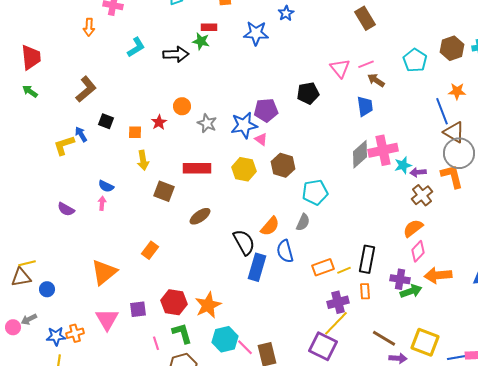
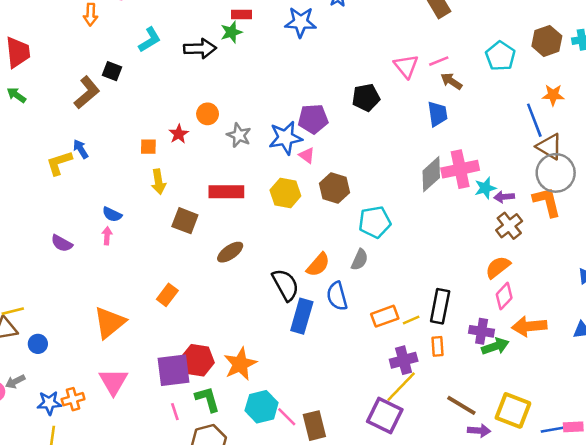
green star: (201, 41) -> (231, 32), turned -30
black square: (106, 121) -> (112, 71), moved
purple square: (138, 309) -> (174, 370), moved, size x1.6

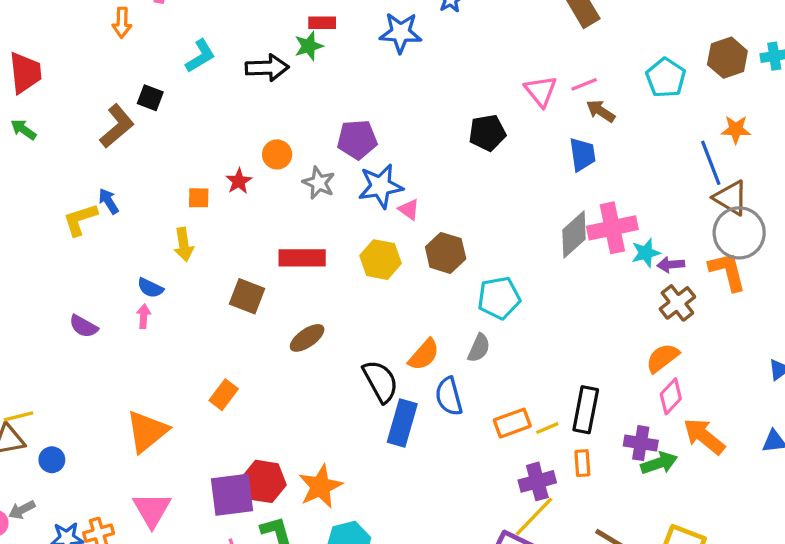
purple pentagon: (313, 119) -> (357, 139), moved
yellow arrow: (159, 182) -> (184, 245), moved
orange arrow: (529, 326) -> (704, 436), turned 44

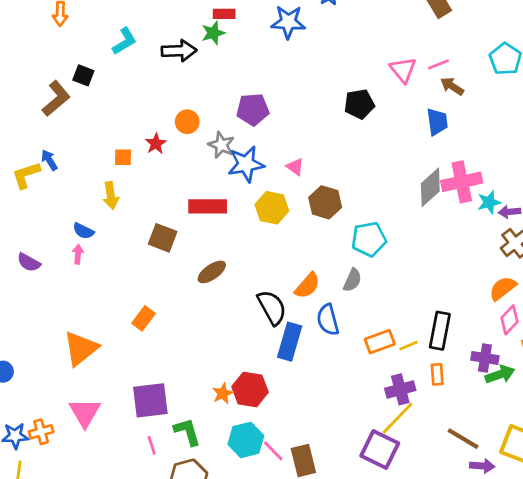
blue star: (380, 186) -> (246, 164), moved
red hexagon: (264, 481) -> (250, 389), moved
orange star: (320, 486) -> (223, 394), size x0.6

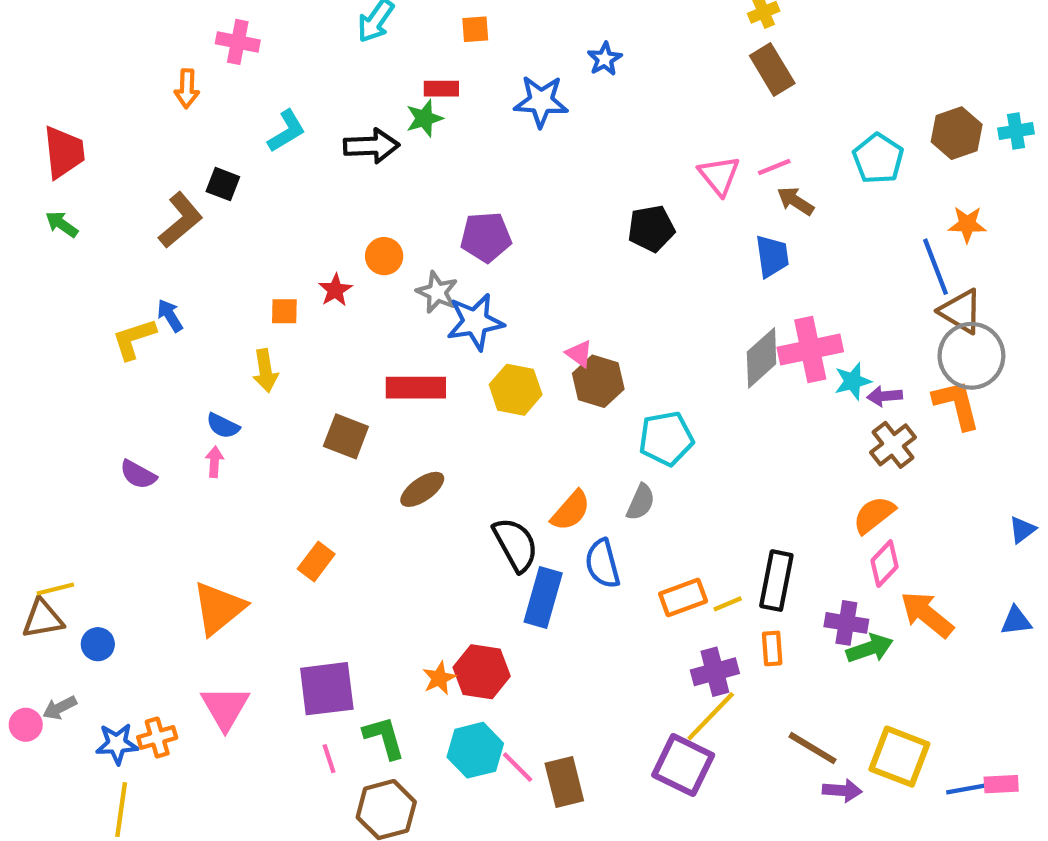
pink triangle: (295, 167) -> (579, 354), moved

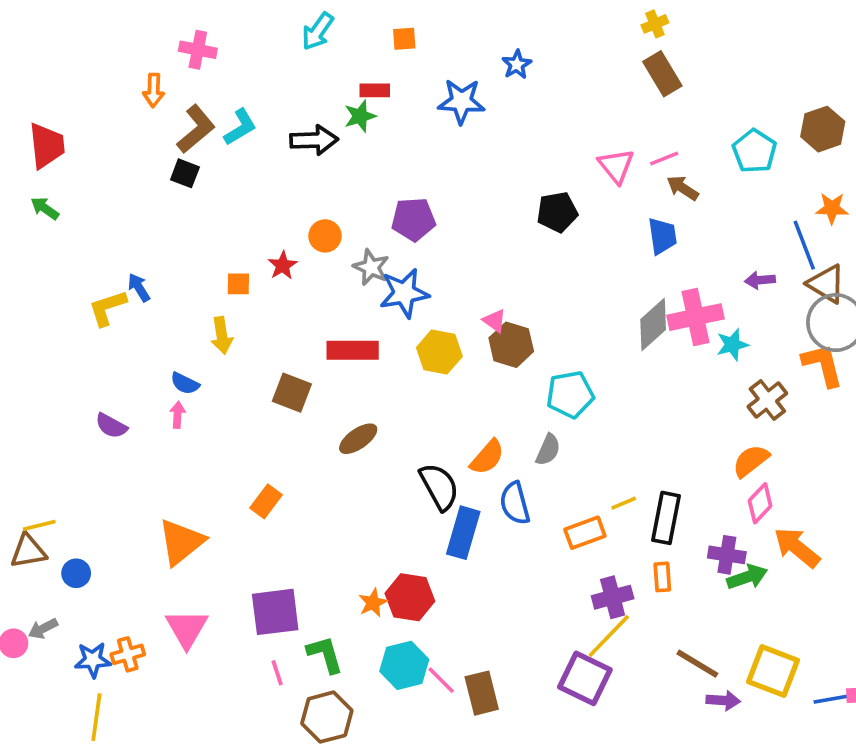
brown L-shape: (181, 220) -> (196, 129), moved
purple arrow: (885, 396) -> (760, 280), moved
yellow line: (728, 604) -> (624, 503), moved

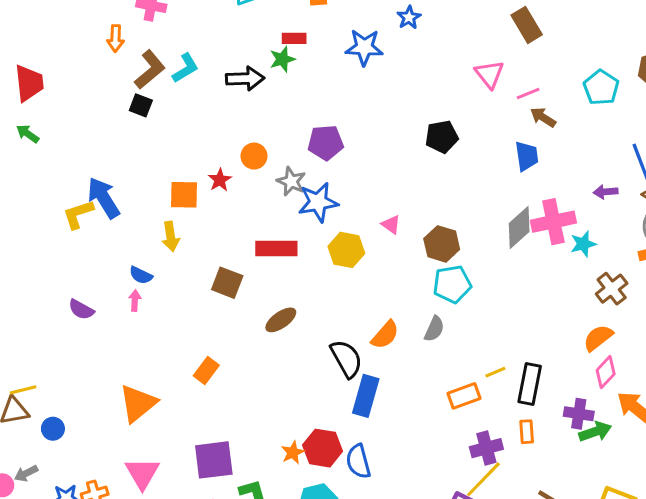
pink triangle: (616, 166) -> (489, 74), moved
orange square: (238, 284) -> (184, 195), size x1.5
blue arrow: (139, 288) -> (104, 198), size x1.8
brown hexagon: (511, 345) -> (442, 244), moved
blue semicircle: (515, 503) -> (358, 461), moved

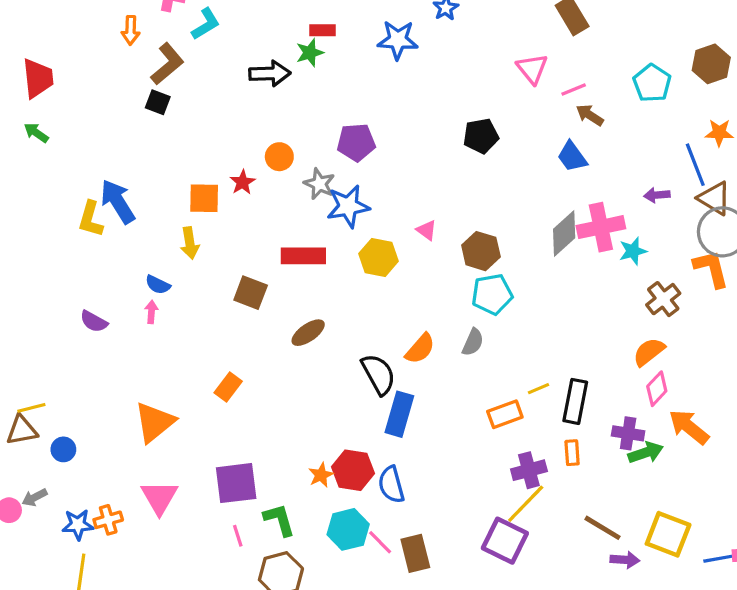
cyan L-shape: (185, 68) -> (206, 24), moved
blue trapezoid: (527, 156) -> (572, 157), turned 152
yellow L-shape: (78, 214) -> (91, 219), turned -56

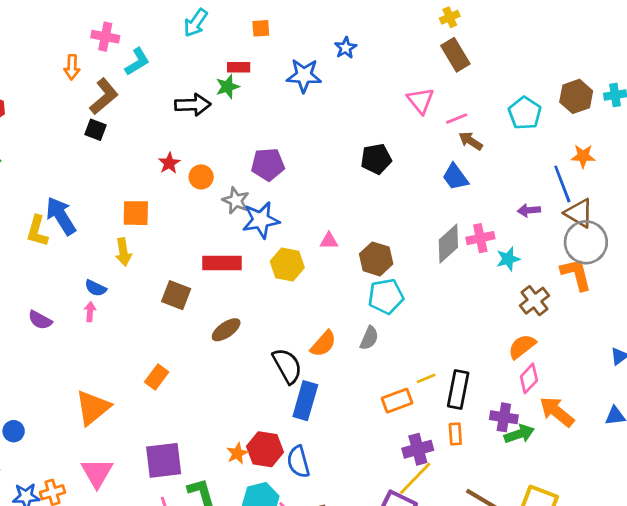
red star: (243, 182) -> (169, 163), moved
pink cross: (601, 227) -> (480, 238), size x0.7
pink triangle: (427, 230) -> (329, 241), turned -36

